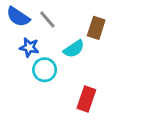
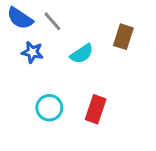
brown rectangle: (96, 28) -> (123, 37), moved
cyan circle: (45, 70) -> (49, 108), moved

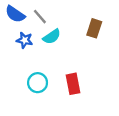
cyan semicircle: (82, 54) -> (52, 37), moved
red rectangle: (96, 109) -> (73, 84), turned -30

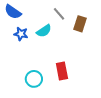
gray line: (40, 17) -> (59, 14), moved
cyan circle: (38, 83) -> (34, 79), moved

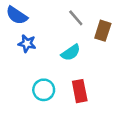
cyan semicircle: (44, 31) -> (71, 53), moved
cyan circle: (34, 79) -> (44, 90), moved

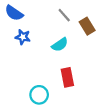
brown rectangle: (103, 31) -> (87, 26), turned -49
cyan circle: (44, 90) -> (39, 95), moved

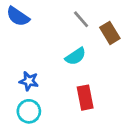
blue star: (23, 37) -> (29, 81), moved
cyan circle: (39, 95) -> (29, 111), moved

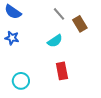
blue star: (29, 81) -> (12, 38), moved

